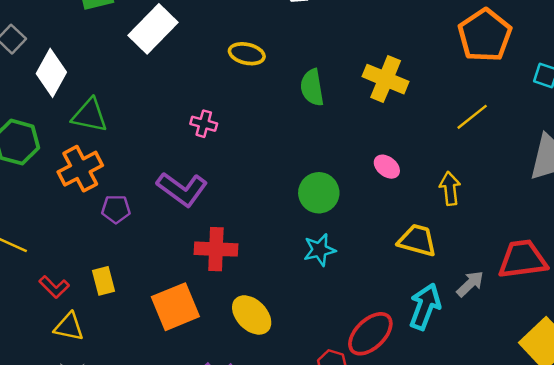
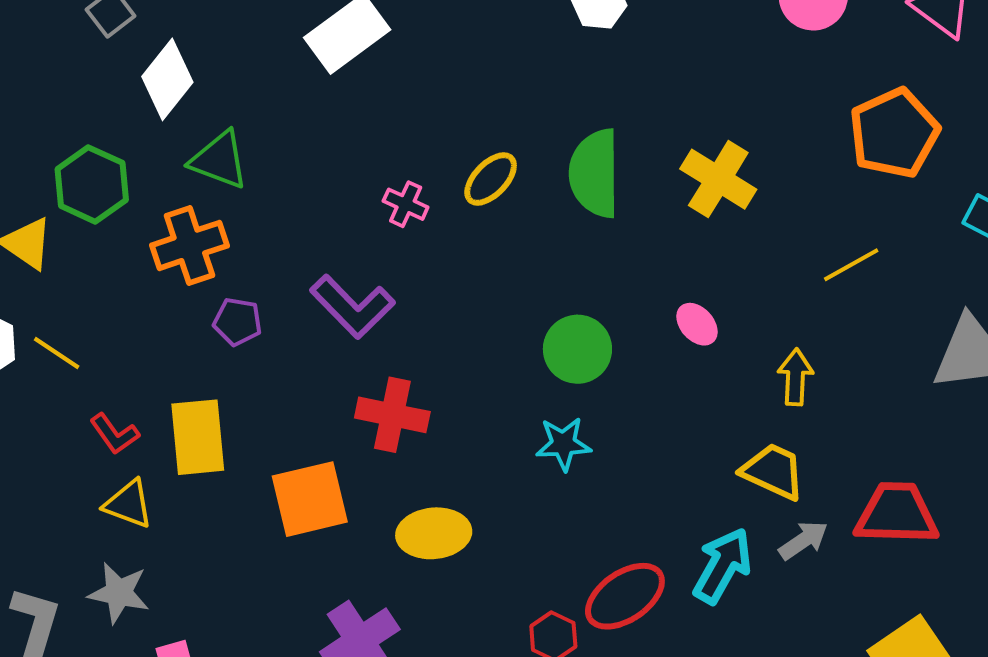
yellow ellipse: (247, 54) -> (491, 179), moved, turned -68
green semicircle: (312, 87) -> (595, 173), size x1.4
yellow trapezoid: (417, 240) -> (773, 471), moved
yellow rectangle: (103, 281) -> (198, 437), size x1.6
yellow ellipse: (252, 315) -> (434, 533), turned -60

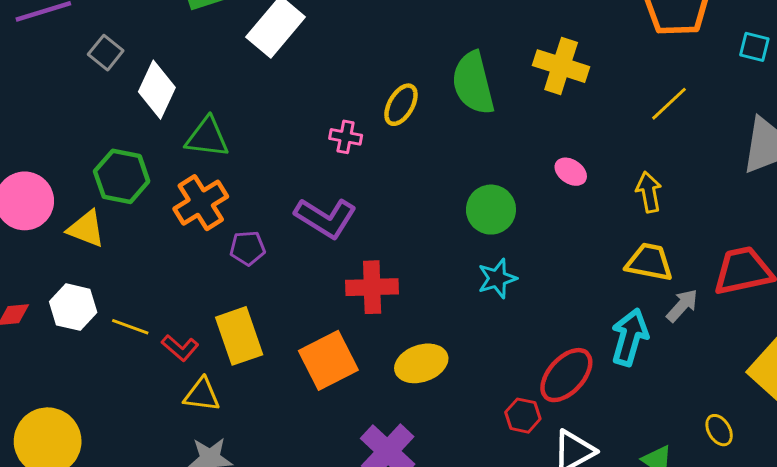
yellow line: (57, 353) -> (130, 327), moved

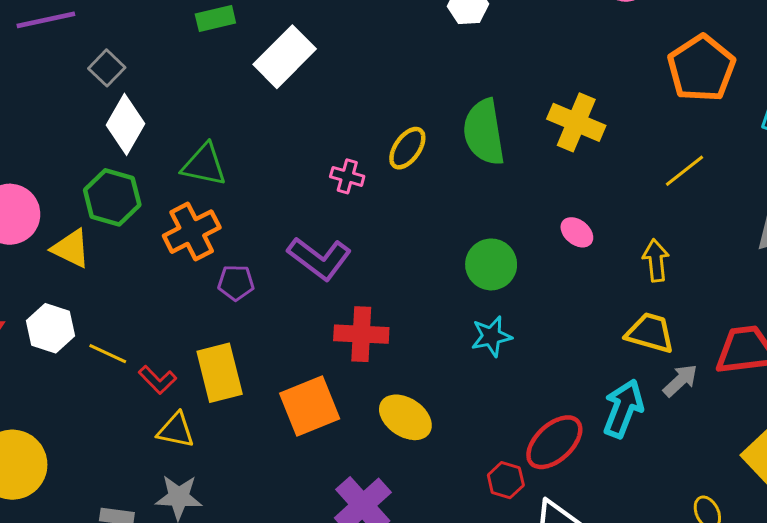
white diamond: (157, 90) -> (126, 124), moved
yellow ellipse: (421, 363) -> (405, 417), turned 48

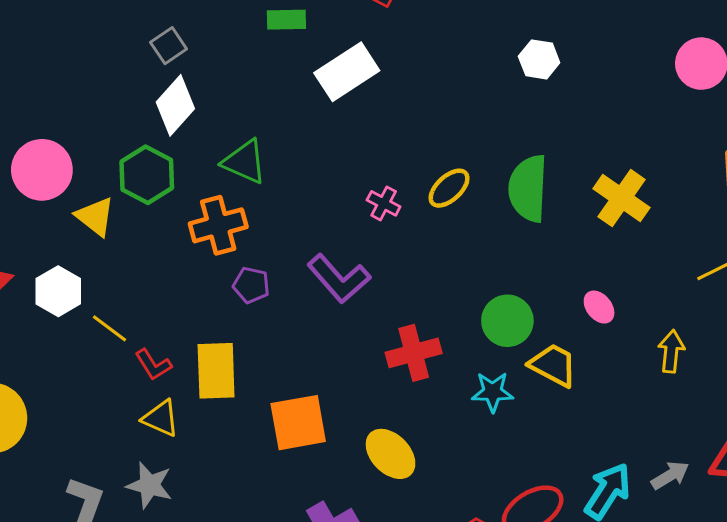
yellow trapezoid: (650, 333) -> (553, 365), moved
red cross: (361, 334) -> (414, 353), moved, turned -30

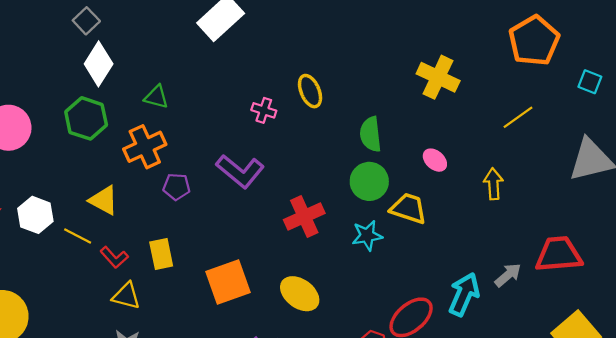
green triangle: (244, 162) -> (156, 97), size x0.7
yellow ellipse: (449, 188) -> (310, 91), turned -60
green semicircle: (528, 188) -> (371, 134), moved, size x0.7
yellow triangle: (95, 217) -> (104, 200), moved
yellow rectangle: (216, 371) -> (161, 254), size x0.7

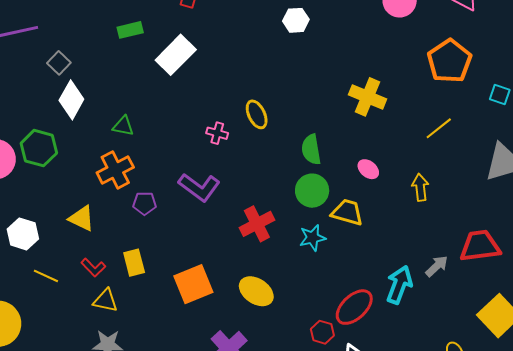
green hexagon: (86, 118) -> (39, 148), moved
yellow line: (78, 236) -> (46, 276), moved

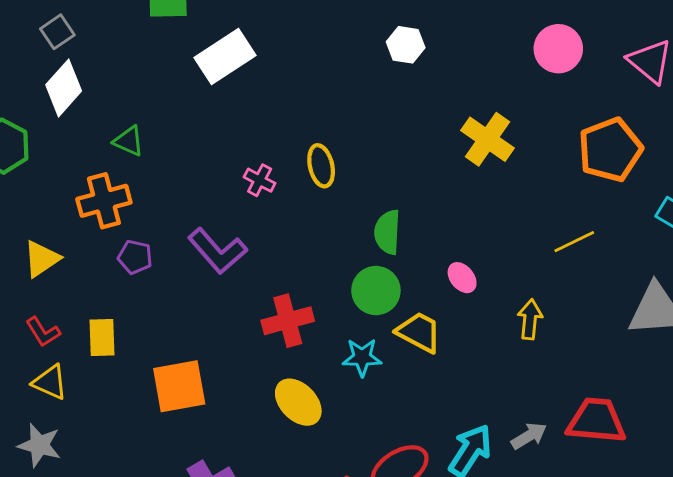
yellow cross: (367, 97) -> (488, 139), moved
yellow triangle: (82, 218) -> (42, 259), turned 48
yellow ellipse: (256, 291) -> (298, 402), moved

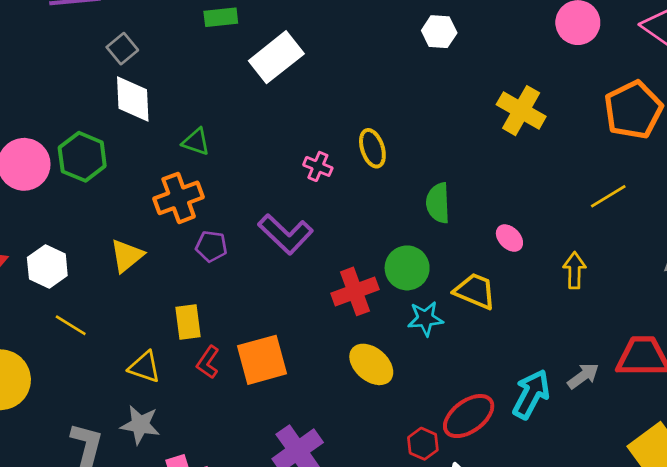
white diamond: (64, 88) -> (133, 99), turned -39
green circle: (376, 291) -> (407, 268), moved
red L-shape: (43, 332) -> (208, 362), moved, turned 72

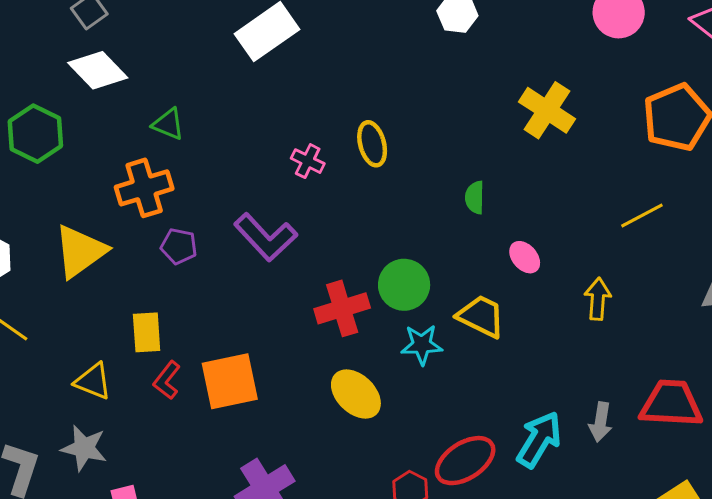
white diamond: (133, 99) -> (98, 70), turned -45
green semicircle: (438, 203) -> (475, 197), moved, size x0.7
yellow triangle: (127, 256) -> (80, 251), size x1.4
gray arrow: (583, 376) -> (601, 422), turned 132

